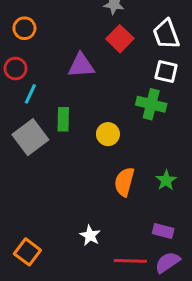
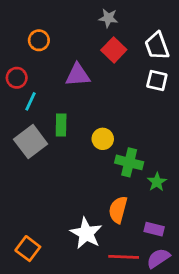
orange circle: (24, 28) -> (39, 40), moved
green cross: (151, 104) -> (129, 162), moved
orange semicircle: (124, 182) -> (118, 210), moved
white star: (90, 235) -> (86, 233), size x1.6

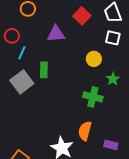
yellow circle: (103, 139) -> (94, 59), moved
green star: (157, 182) -> (113, 79), moved

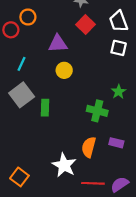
red circle: (12, 36) -> (11, 30), moved
yellow circle: (94, 59) -> (64, 70), moved
green rectangle: (44, 70) -> (45, 108), moved
purple rectangle: (111, 145) -> (116, 143), moved

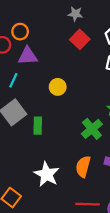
purple triangle: (58, 44) -> (28, 56), moved
green cross: (97, 111) -> (92, 129), turned 36
white star: (64, 165) -> (47, 174), moved

